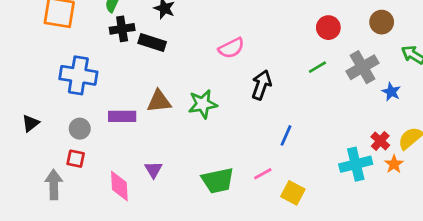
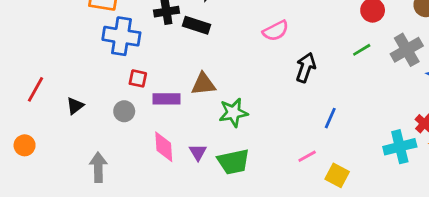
blue cross: (78, 75) -> (121, 36), moved
green star: (203, 104) -> (233, 113), moved
red square: (76, 159) -> (138, 78), moved
green trapezoid: (218, 181) -> (233, 162), moved
pink diamond: (119, 186) -> (164, 147), moved

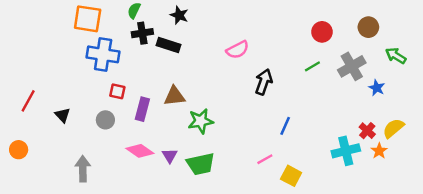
purple rectangle: (166, 99) -> (142, 109), turned -75
black triangle: (75, 106) -> (63, 115), turned -35
pink diamond: (164, 147) -> (140, 151), turned -52

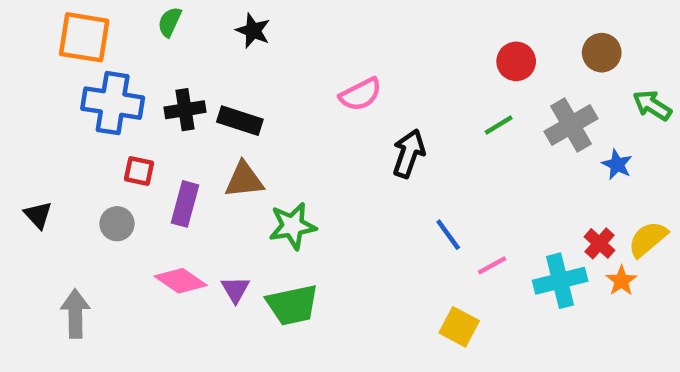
black cross: (142, 33) -> (185, 110), moved
black rectangle: (168, 45) -> (240, 121), moved
blue line: (285, 126) -> (448, 235), turned -60
pink line: (265, 159) -> (492, 265), moved

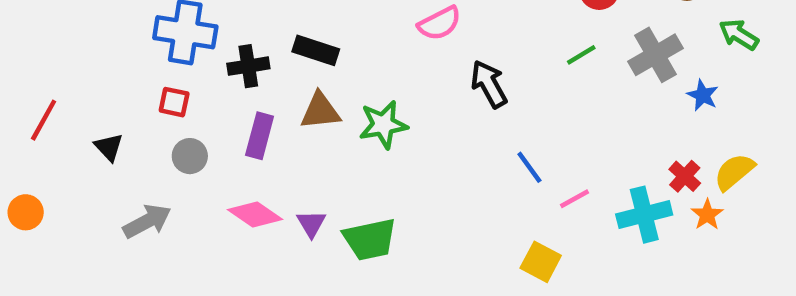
black cross: (185, 110) -> (248, 66), moved
black arrow: (409, 154) -> (489, 84), turned -48
red square: (139, 171) -> (174, 102), moved
green star: (292, 226) -> (383, 125), moved
gray arrow: (75, 314) -> (147, 221), moved, turned 63

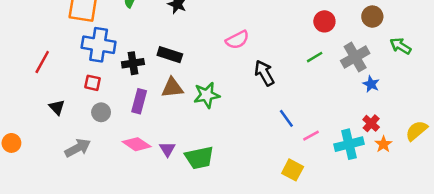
blue star: (703, 95) -> (371, 84), moved
red line: (44, 120) -> (42, 62), moved
yellow semicircle: (734, 172) -> (417, 131), moved

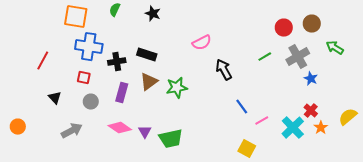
red circle: (324, 21) -> (284, 28), moved
brown triangle: (172, 88) -> (149, 82), turned -30
cyan cross: (349, 144) -> (293, 128), turned -30

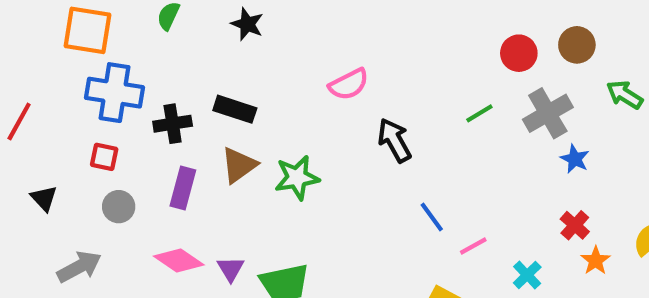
cyan cross: (293, 128) -> (527, 275), moved, size x0.6

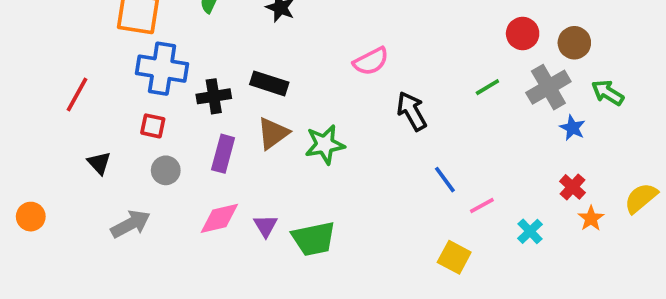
brown circle: (577, 45) -> (574, 43), moved
green arrow: (625, 95) -> (608, 93), moved
pink diamond: (179, 261) -> (219, 218), turned -48

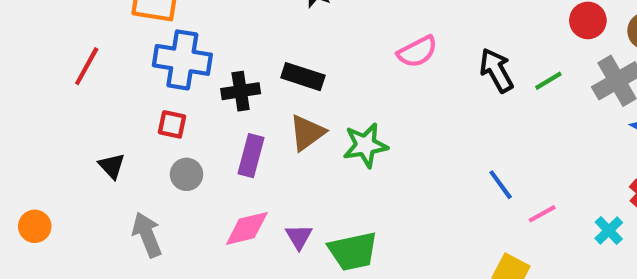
red line: (77, 95) -> (87, 66), moved
black arrow: (412, 111) -> (496, 70), moved
gray arrow: (131, 224) -> (147, 235), turned -84
cyan cross: (530, 231) -> (609, 230), moved

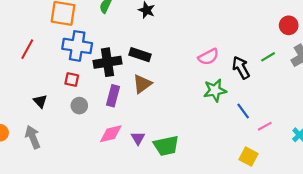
pink semicircle: (417, 52) -> (208, 57), moved
black arrow: (496, 70) -> (241, 68), moved
black cross: (241, 91) -> (108, 62), size x1.4
green star: (365, 145) -> (215, 90), moved
gray arrow: (147, 235) -> (33, 137), moved

